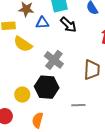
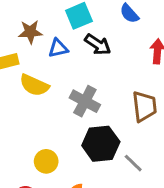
black hexagon: (47, 87) -> (101, 144), moved
gray line: (78, 105) -> (133, 163), turned 56

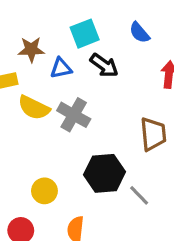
gray cross: (85, 101) -> (74, 115), moved

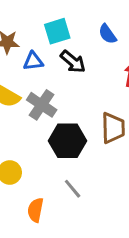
black hexagon: (104, 173) -> (68, 141), moved
gray line: (139, 195) -> (73, 189), moved

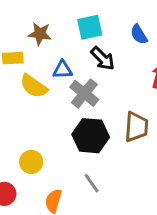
blue triangle: (33, 61) -> (63, 70), moved
gray cross: (42, 105) -> (84, 93), moved

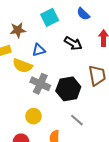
black arrow: (103, 59) -> (73, 43), moved
gray cross: (84, 93) -> (40, 84), moved

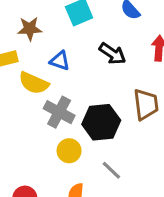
blue triangle: (39, 50) -> (60, 61), turned 32
yellow circle: (33, 116) -> (69, 151), moved

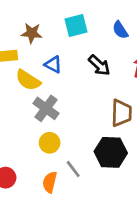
black hexagon: (101, 122) -> (111, 152), moved
gray line: (111, 170) -> (73, 169), moved

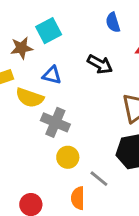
cyan square: (76, 25) -> (49, 31), moved
blue semicircle: (120, 30) -> (113, 22), turned 30

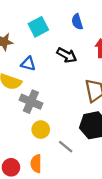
cyan square: (49, 31) -> (38, 27), moved
orange semicircle: (78, 198) -> (36, 164), moved

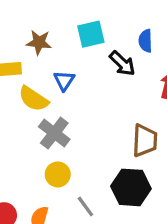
black arrow: (67, 55) -> (122, 63), moved
blue triangle: (28, 64) -> (64, 81), turned 35

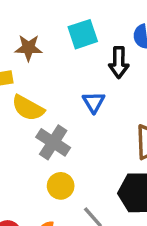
black arrow: (122, 63) -> (119, 62), turned 52
blue triangle: (64, 81) -> (94, 102), moved

